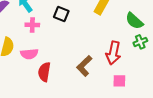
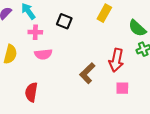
pink semicircle: (29, 54) -> (43, 54), moved
red semicircle: (44, 72) -> (31, 92), moved

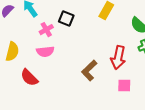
pink cross: (35, 32) -> (46, 30), moved, turned -32
red semicircle: (31, 92) -> (29, 78), moved, turned -54

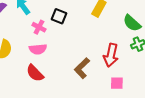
pink cross: (46, 30) -> (39, 27), turned -32
red semicircle: (29, 78) -> (35, 73), moved

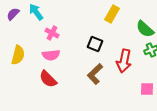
black square: (59, 16) -> (95, 44), moved
pink square: (117, 83) -> (147, 89), moved

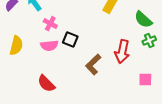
black square: (95, 44) -> (70, 40), moved
red semicircle: (48, 79) -> (46, 84), moved

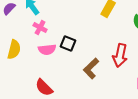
pink cross: (50, 24) -> (40, 28), moved

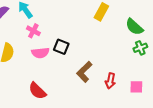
red arrow: (120, 56) -> (110, 81), moved, size x0.7

